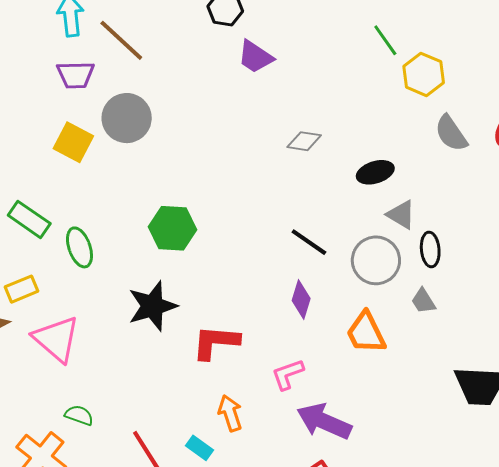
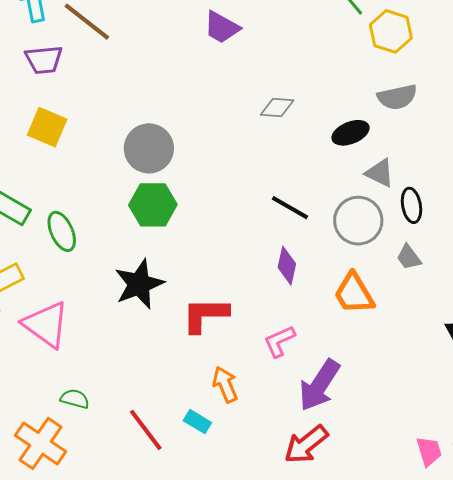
gray circle: (127, 118) -> (149, 148), moved
gray semicircle: (451, 133) -> (397, 97), moved, turned -63
purple arrow: (324, 421) -> (319, 385), turned -76

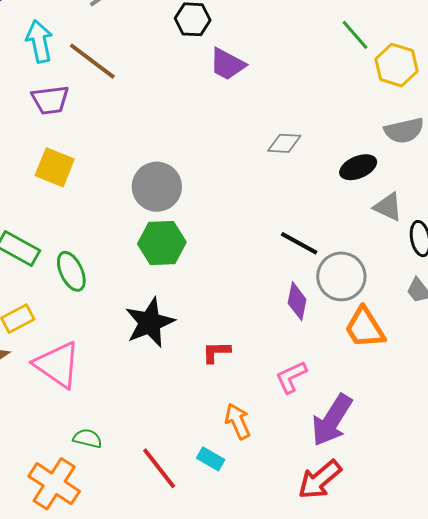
gray circle: (358, 221) -> (341, 276), moved
red L-shape: (205, 315) -> (216, 352), size x0.6

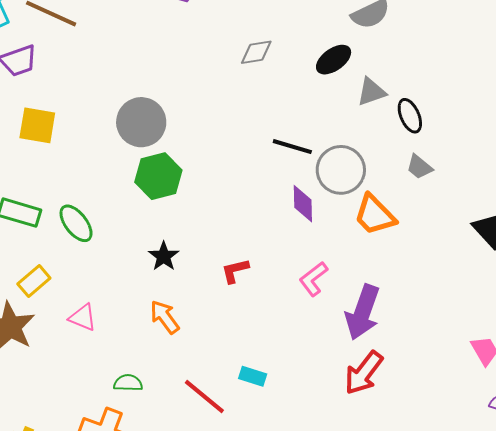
gray triangle: (388, 207) -> (371, 92), turned -32
black star: (150, 323) -> (164, 256), size x0.6
pink triangle: (57, 365) -> (83, 318), size x0.6
orange arrow: (238, 421) -> (165, 317), moved

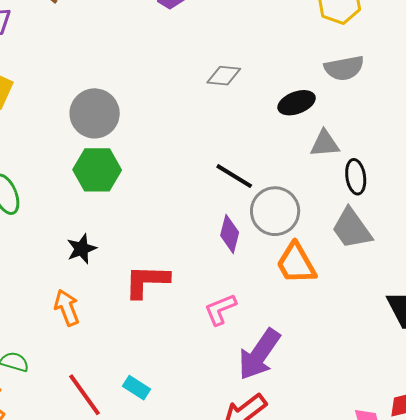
gray trapezoid: (419, 167) -> (352, 229), size x1.6
red L-shape: (235, 271) -> (147, 281), size x1.6

